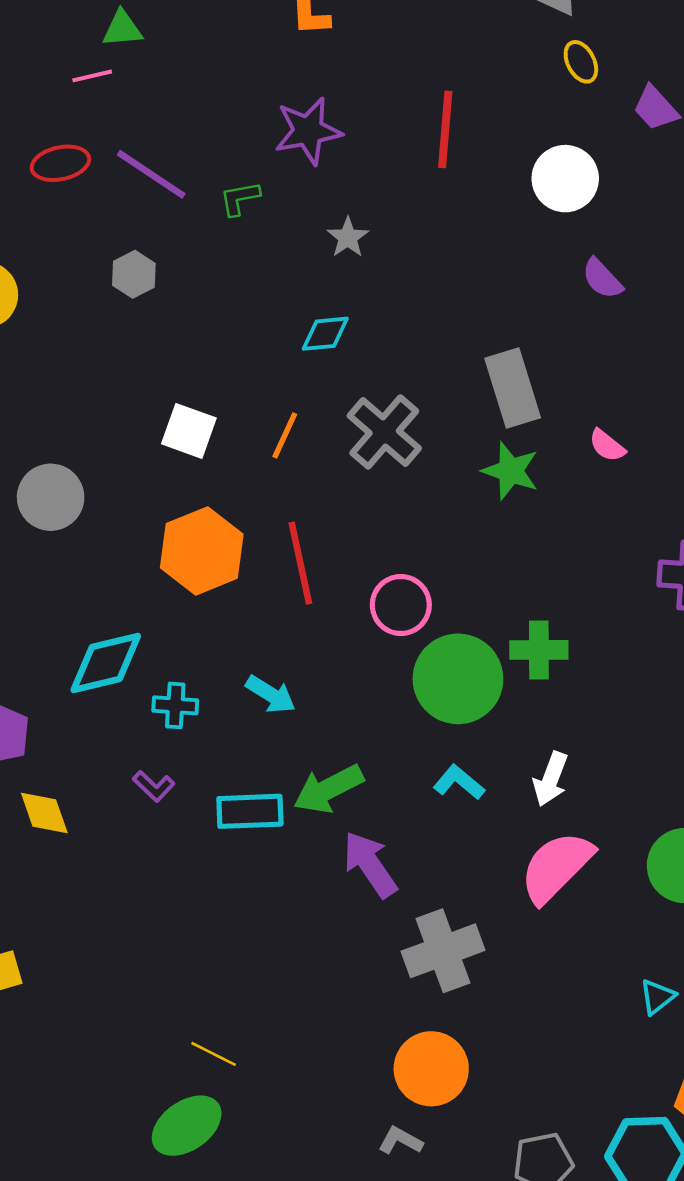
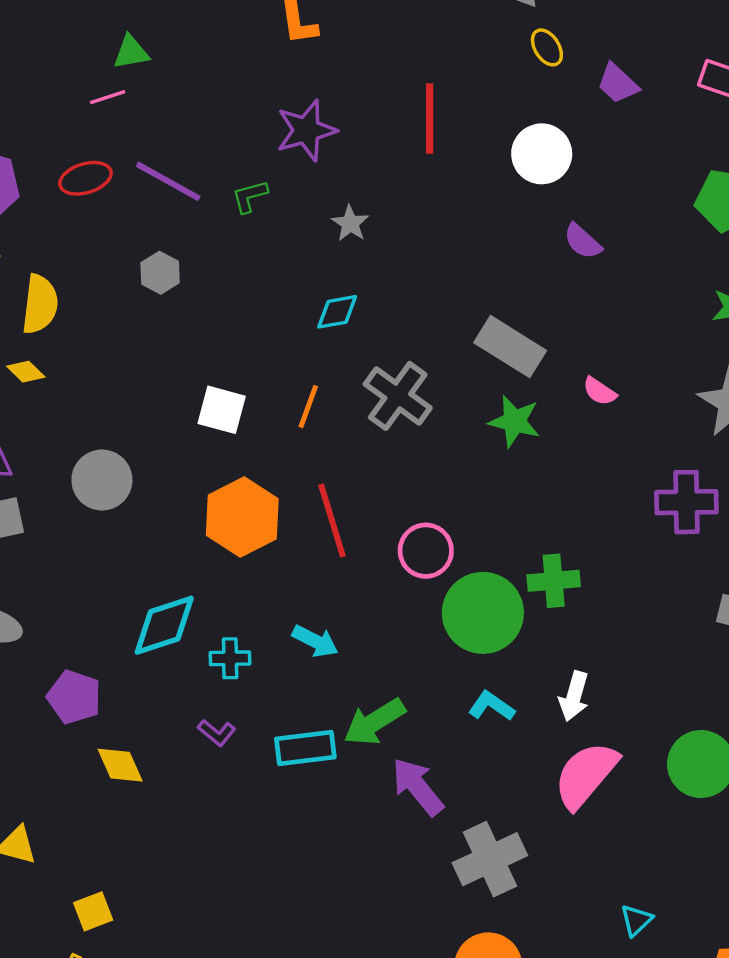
gray rectangle: (513, 388) -> (510, 347), turned -36
cyan triangle: (657, 997) -> (636, 920), moved

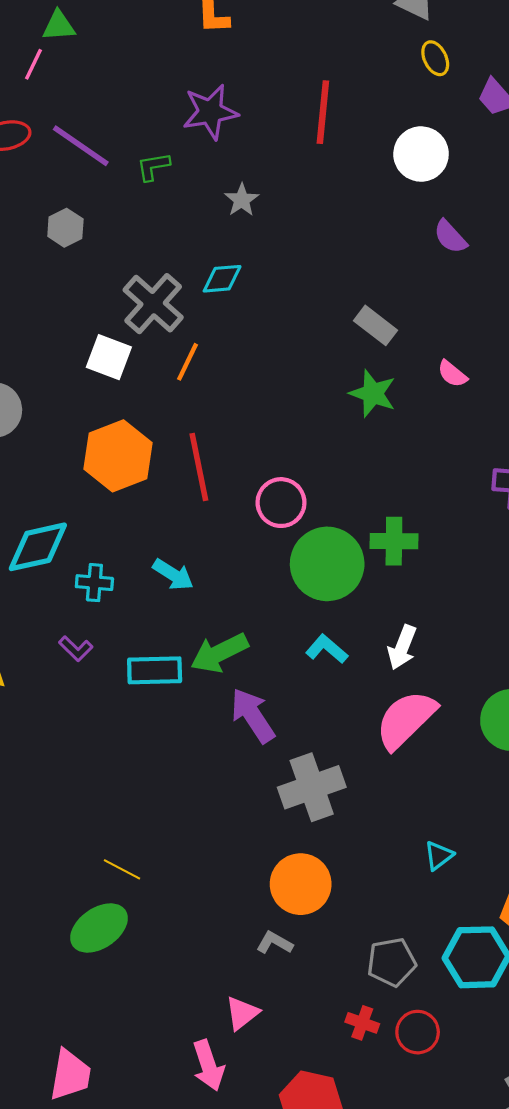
pink line: (108, 97) -> (33, 64), turned -52
gray rectangle: (510, 347) -> (375, 325), size x0.7
gray cross: (398, 396) -> (153, 304), moved

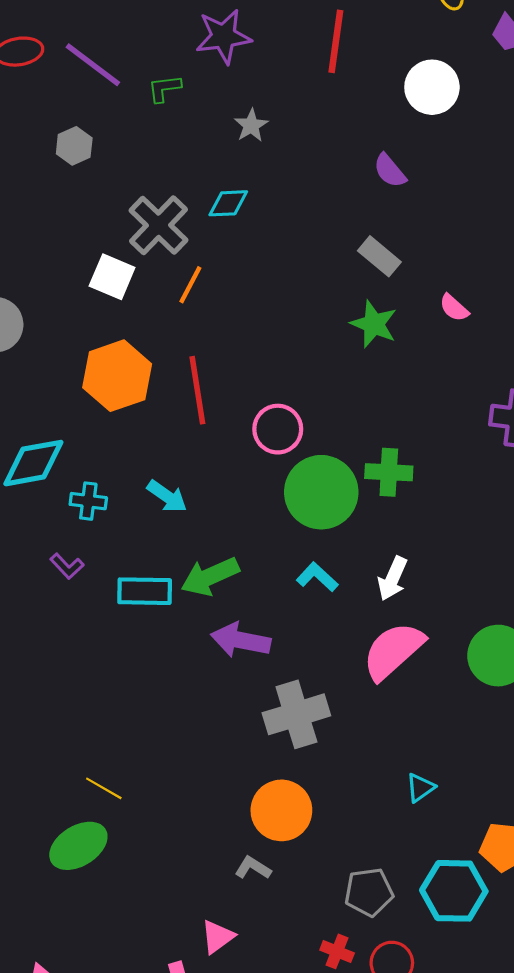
purple semicircle: (450, 237) -> (390, 171), moved
purple arrow: (253, 715) -> (241, 640), turned -48

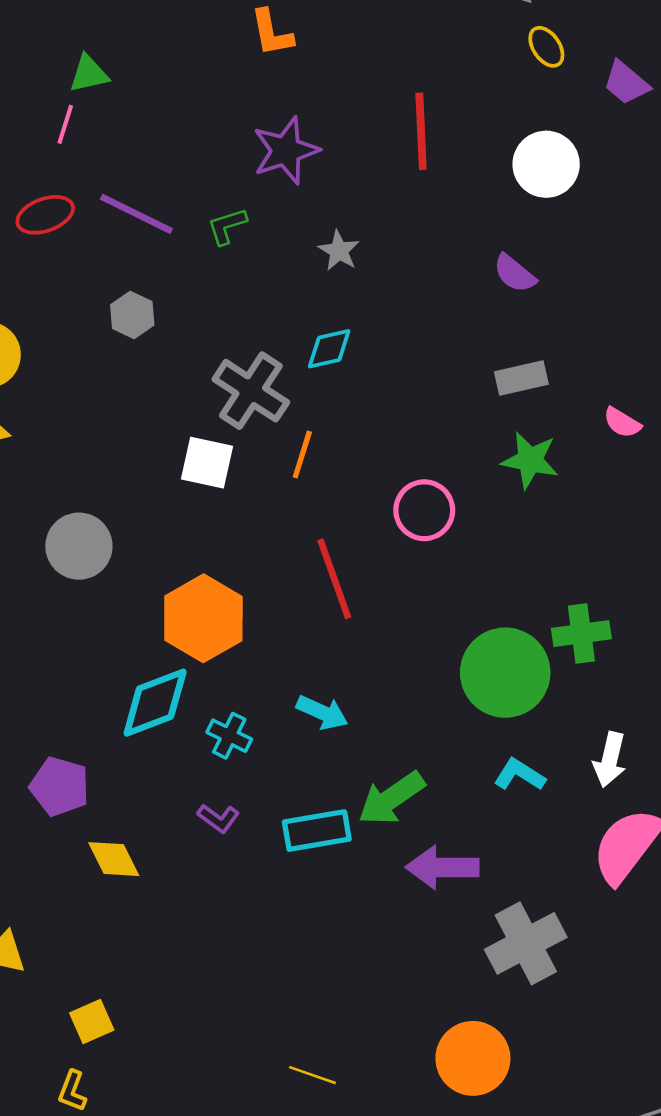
gray rectangle: (379, 256) -> (521, 378), turned -42
orange hexagon: (117, 376) -> (203, 618), moved
pink circle: (278, 429) -> (424, 510), moved
cyan cross: (88, 501) -> (229, 736), turned 30
orange circle: (281, 810) -> (473, 1058), moved

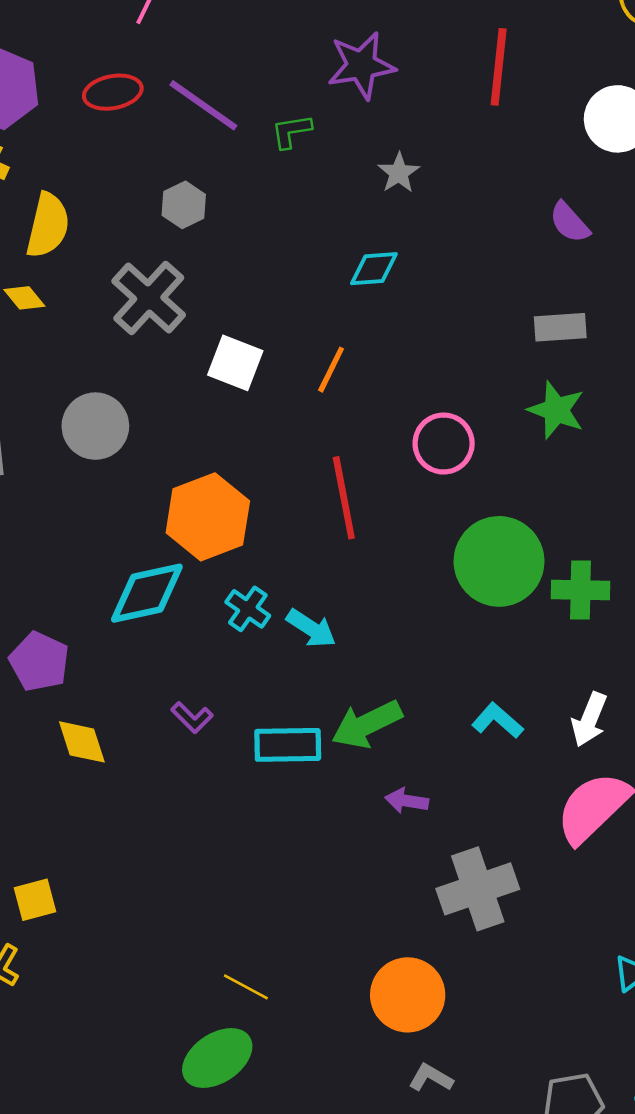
gray cross: (251, 391) -> (149, 298), moved
green circle: (505, 673) -> (499, 561), moved
cyan cross: (229, 736) -> (248, 609), moved
purple arrow: (442, 867) -> (407, 801), size x0.6

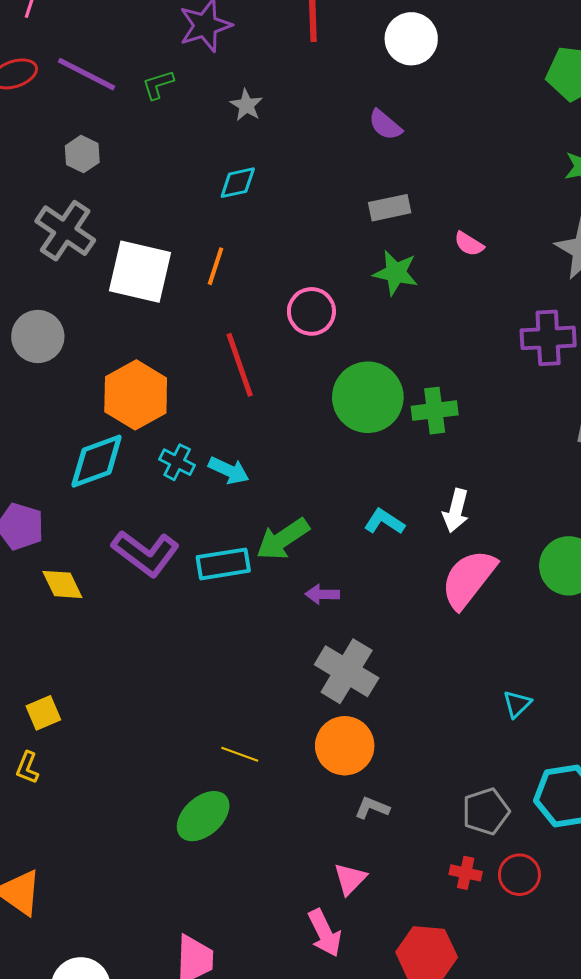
white square: (235, 363) -> (140, 272), size x1.5
purple L-shape: (192, 718) -> (146, 553), size x2.0
gray cross: (478, 889) -> (347, 671), moved, turned -32
yellow line: (246, 987) -> (240, 754), moved

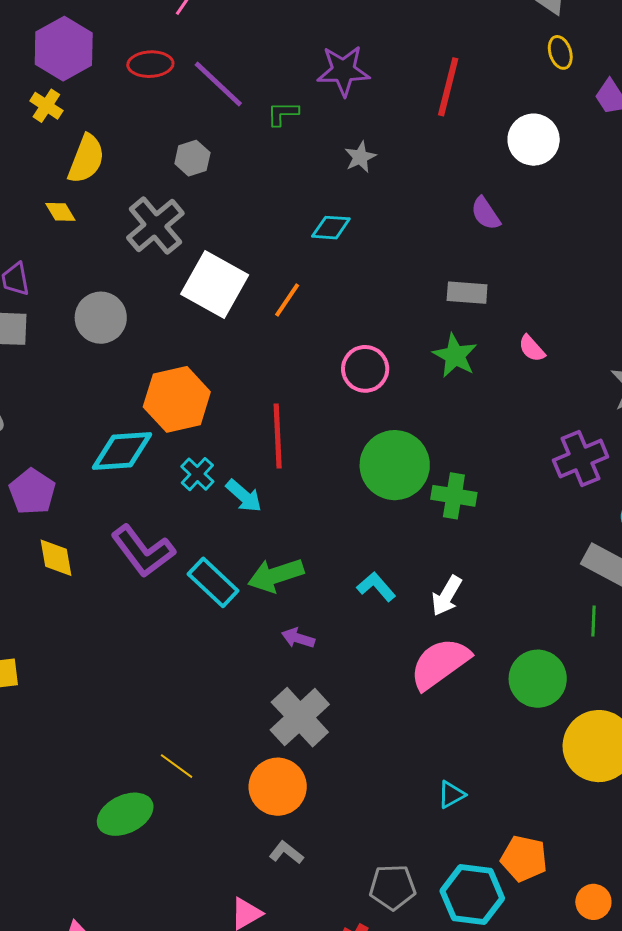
purple cross: (548, 338) -> (581, 459), turned -36
red line: (240, 365) -> (278, 436), moved
cyan rectangle: (223, 564) -> (213, 582), turned 36

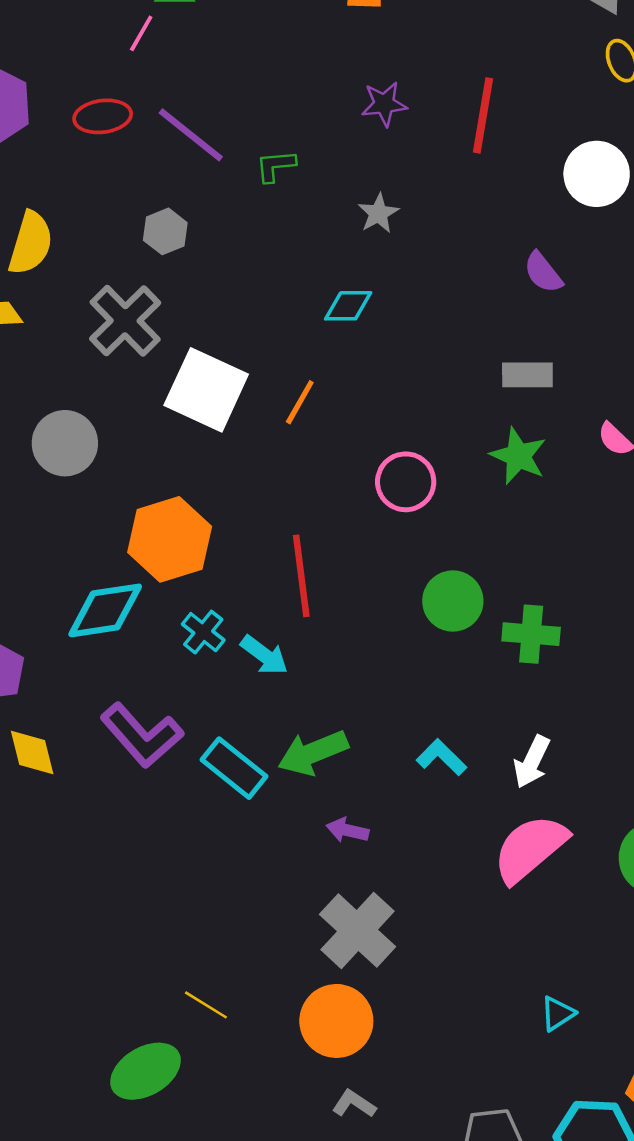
purple star: (343, 71) -> (384, 104), moved, size x0.7
green circle: (395, 465) -> (453, 601), size x0.7

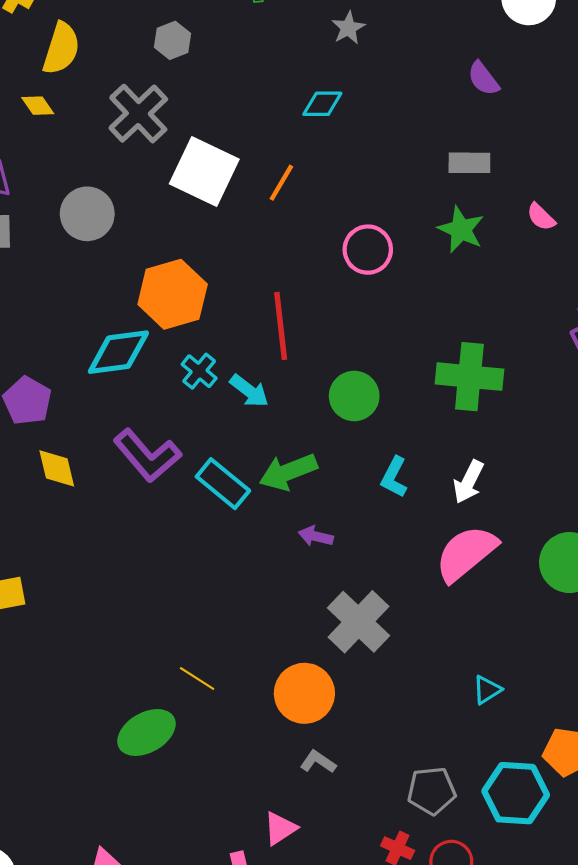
green circle: (453, 601) -> (354, 396), moved
green cross: (531, 634) -> (469, 377), size x1.4
cyan L-shape: (441, 757) -> (394, 477), turned -108
gray cross: (358, 930) -> (359, 622), moved

